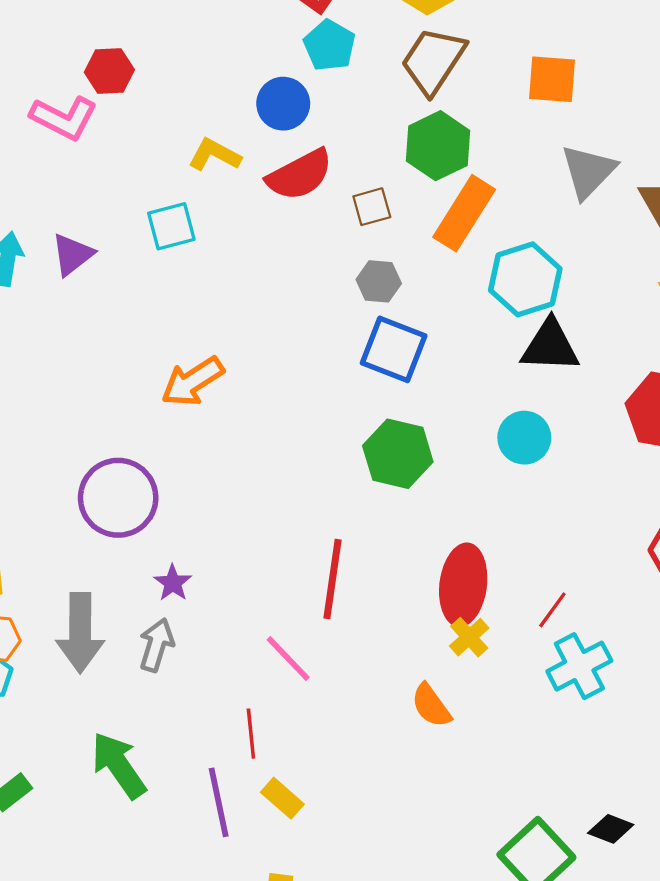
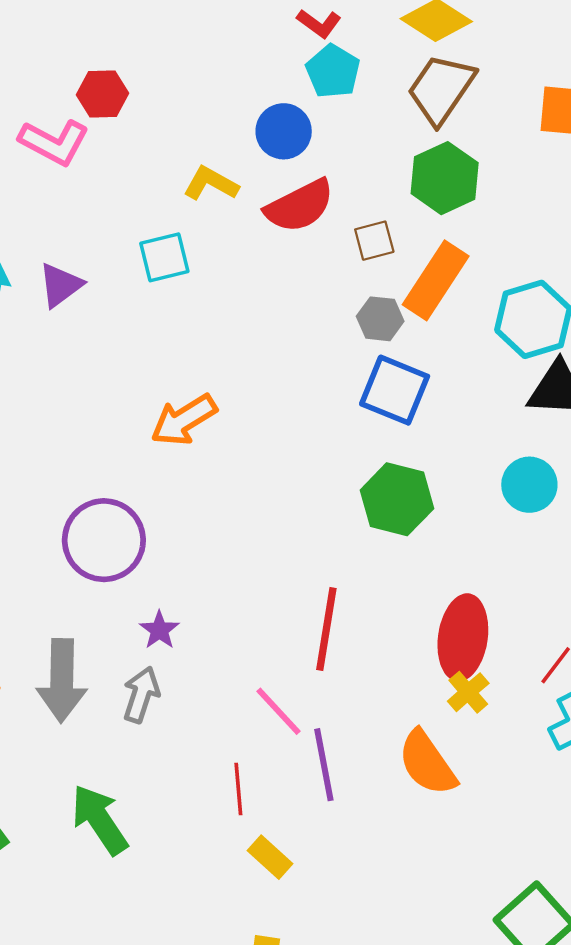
orange rectangle: (464, 213) -> (436, 280), moved
orange semicircle: (431, 706) -> (427, 763), size x1.4
purple line: (219, 802) -> (324, 765), moved

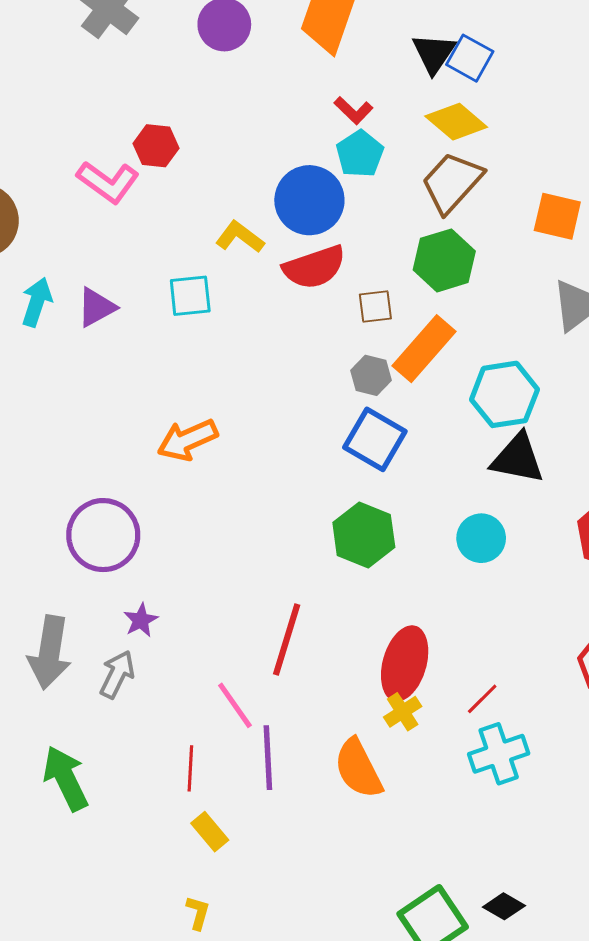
blue circle: (284, 131) -> (309, 200), size x1.4

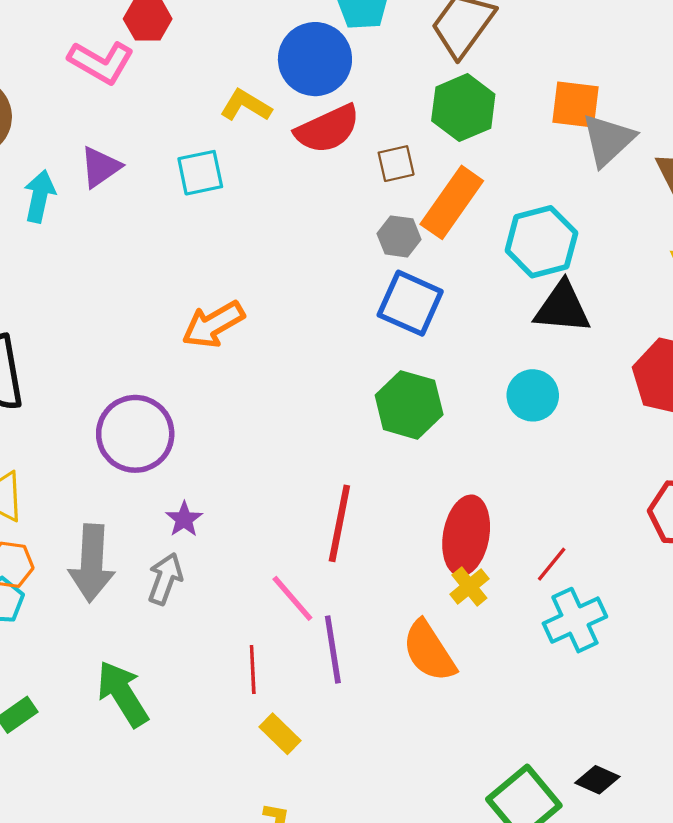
orange square: (557, 216) -> (576, 104), moved
purple triangle: (96, 307) -> (100, 167), moved

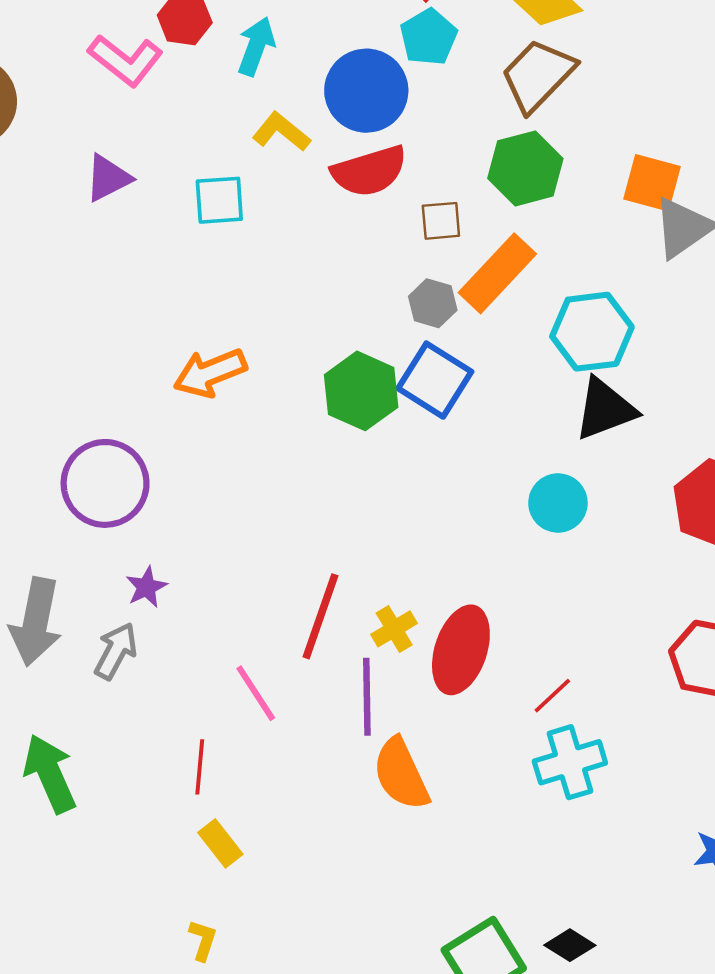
cyan arrow: (39, 196) -> (256, 46), moved
black triangle: (562, 308) -> (605, 409), turned -34
green hexagon: (409, 405) -> (361, 391), moved
yellow cross: (469, 586) -> (394, 629), moved
purple line: (333, 650) -> (367, 697), moved

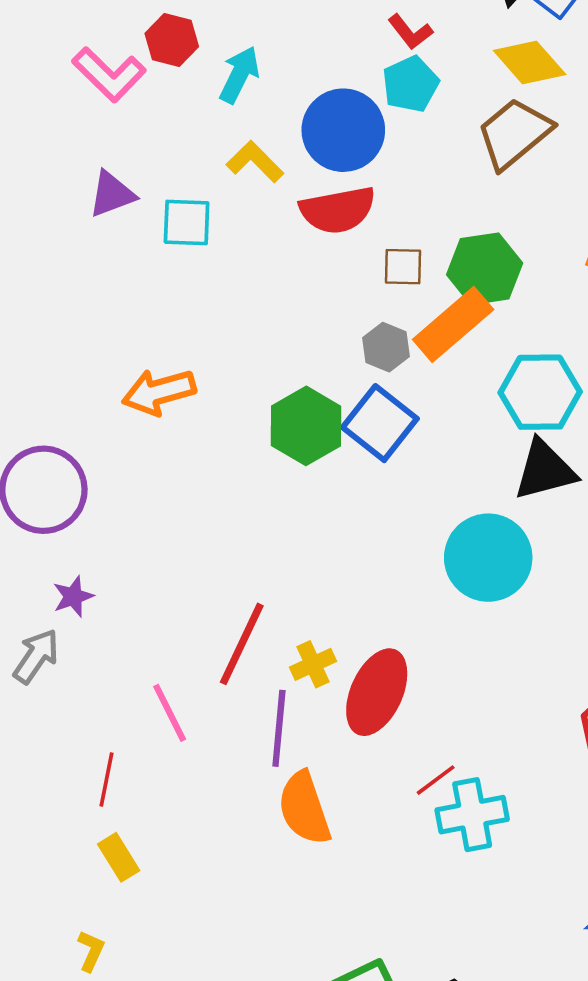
green hexagon: (525, 168) -> (485, 269), moved
purple triangle: (108, 178) -> (112, 194), moved
cyan circle: (558, 503) -> (488, 558), size x1.5
red line: (552, 696) -> (436, 780), moved

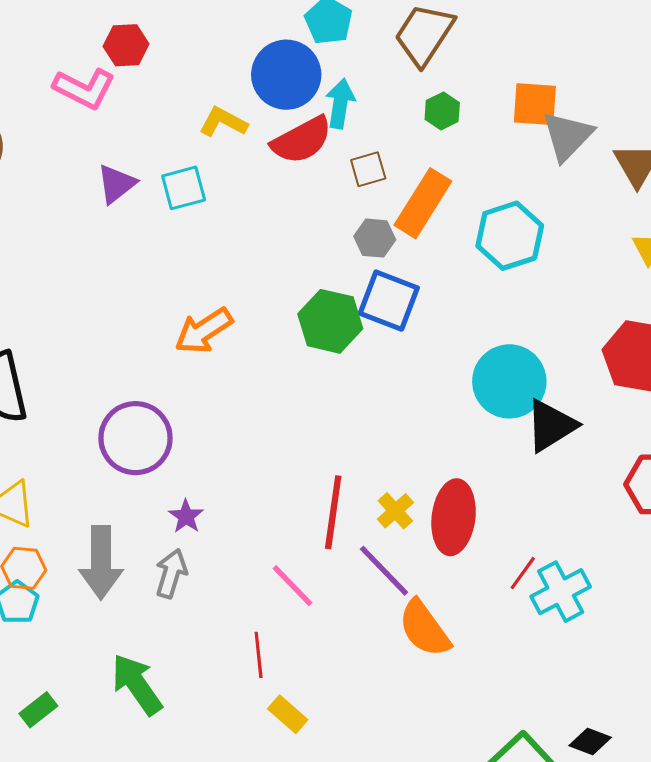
cyan arrow: (239, 75) -> (340, 103), moved
green hexagon: (485, 269) -> (442, 111), moved, size x0.6
black triangle: (545, 470) -> (551, 426), moved
purple line: (279, 728) -> (384, 571), turned -32

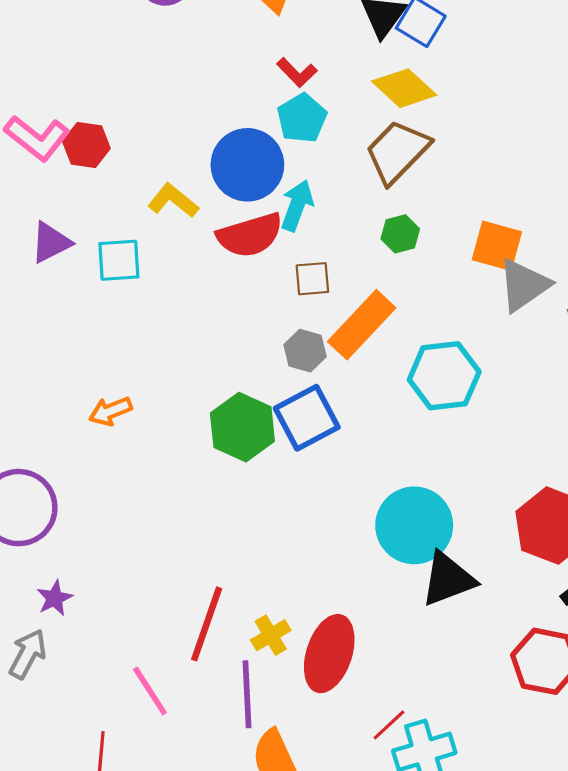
red hexagon: (126, 45) -> (86, 145), moved
blue square: (389, 301) -> (307, 418), turned 30
orange arrow: (204, 331) -> (110, 411), size x0.7
purple line: (384, 571) -> (247, 694), turned 30

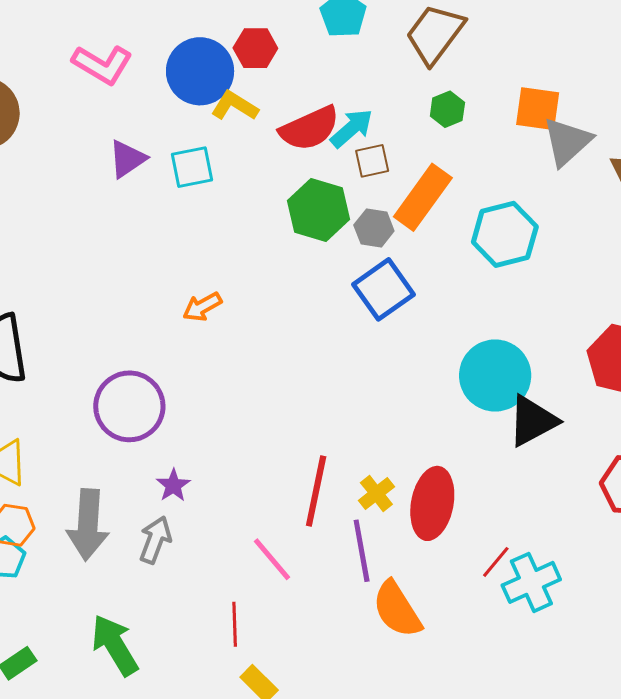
red hexagon: (86, 145) -> (255, 48), moved
blue circle: (247, 165) -> (200, 71), moved
cyan arrow: (297, 205) -> (352, 128), moved, turned 36
green hexagon: (242, 427) -> (319, 210), moved

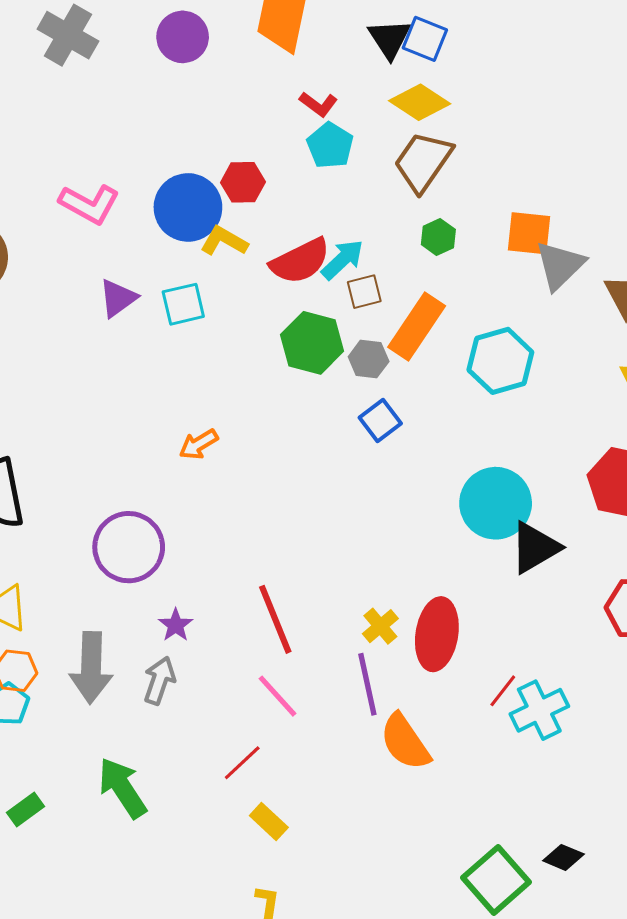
blue square: (383, 289) -> (380, 421), size x0.7
red line: (316, 491) -> (275, 619), moved, turned -32
red line: (235, 624) -> (242, 763), turned 51

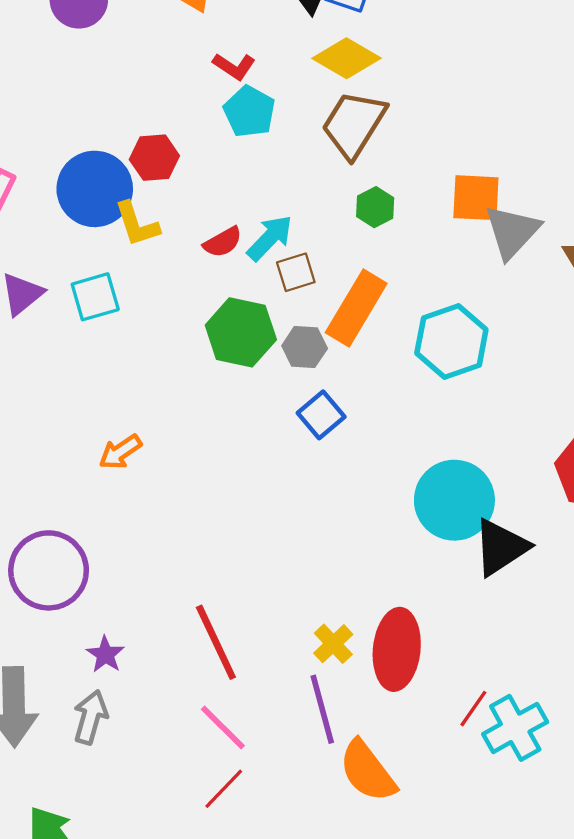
yellow L-shape: (224, 241) -> (137, 224), turned -135
red semicircle: (300, 261) -> (223, 242), size x0.6
red line: (242, 763) -> (224, 789), moved

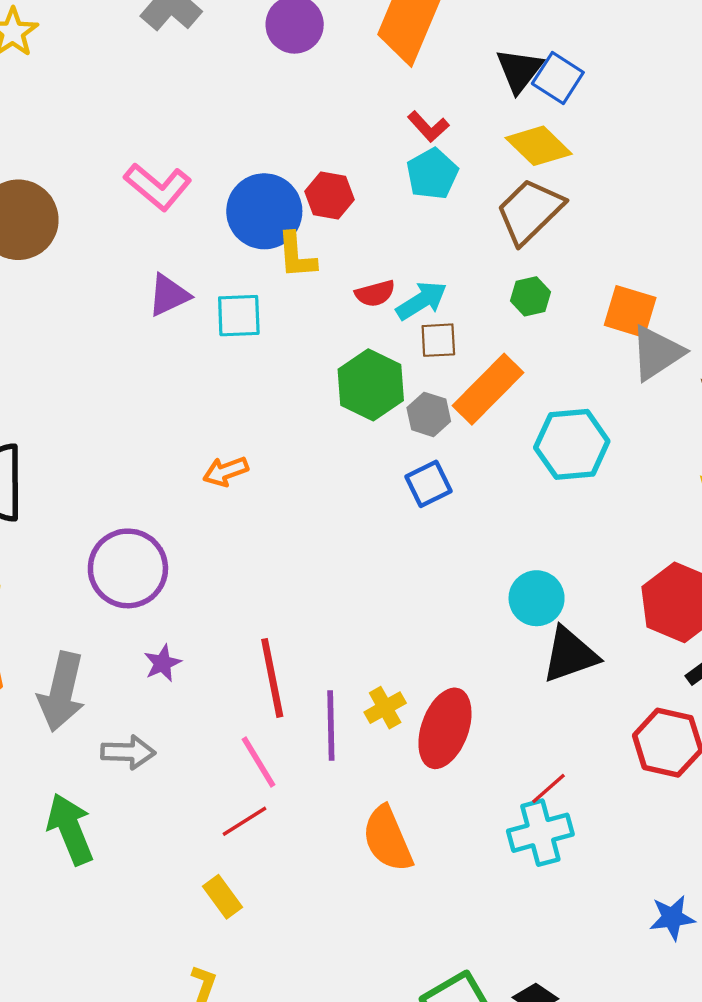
cyan circle: (454, 500) -> (537, 598), size x0.7
purple line: (322, 709) -> (331, 725), moved
red line: (473, 709) -> (549, 789), moved
gray arrow: (90, 717) -> (128, 752), moved, turned 62

